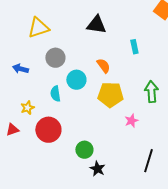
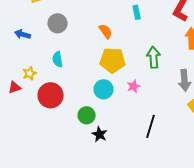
cyan circle: (76, 80) -> (104, 89), moved
red triangle: (12, 130) -> (15, 87), moved

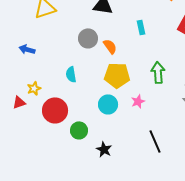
gray circle: (58, 23) -> (88, 38), moved
cyan semicircle: (58, 59) -> (71, 74), moved
green circle: (87, 115) -> (79, 130), moved
black line: (151, 126) -> (155, 141), turned -40

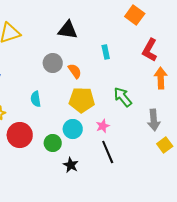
green arrow: (158, 72) -> (123, 97), turned -35
green circle: (79, 130) -> (53, 143), moved
black line: (155, 141) -> (108, 152), moved
black star: (104, 149) -> (71, 165), moved

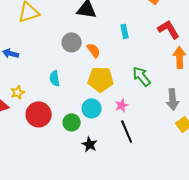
red L-shape: (150, 50) -> (169, 29), turned 120

